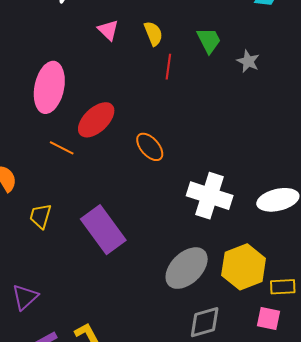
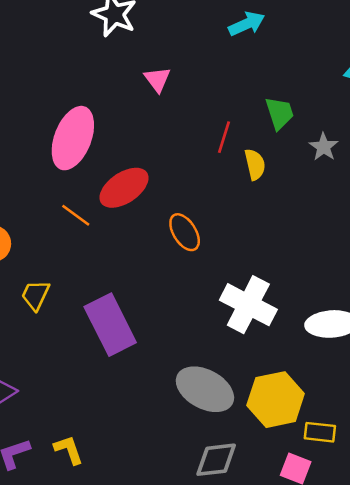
yellow semicircle: (153, 34) -> (255, 164), moved
gray ellipse: (187, 268) -> (205, 389), turned 63

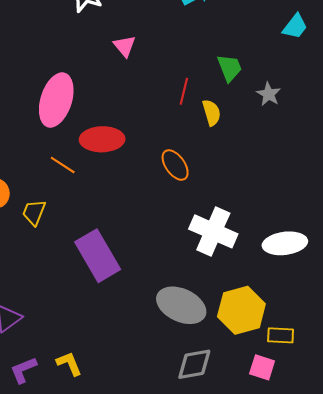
red ellipse: (124, 188) -> (102, 139), turned 36
orange ellipse: (185, 232) -> (175, 165), moved
yellow trapezoid: (35, 295) -> (34, 212), moved

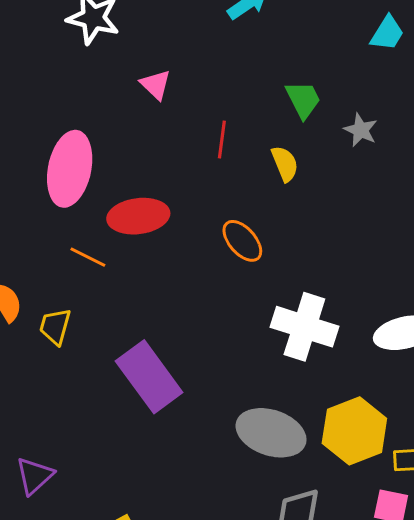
red line: (184, 91) -> (222, 139), moved

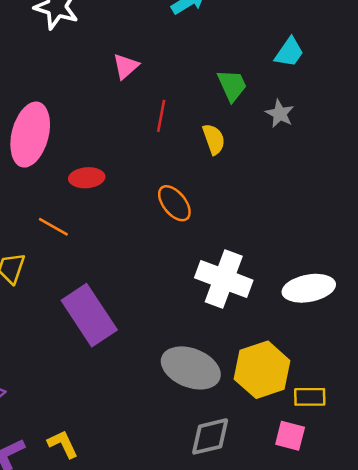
cyan trapezoid: (387, 33) -> (289, 52), moved
pink triangle: (156, 85) -> (126, 66), moved, turned 32
red ellipse: (138, 216) -> (87, 178), size x0.7
orange line: (88, 257) -> (53, 227), moved

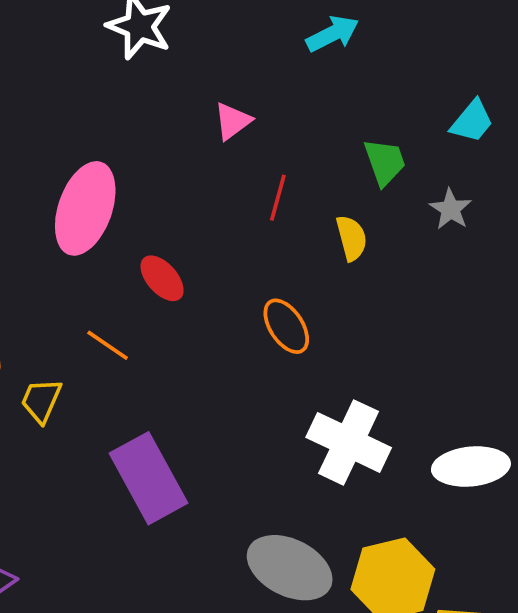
red ellipse: (87, 178) -> (162, 278), turned 48

